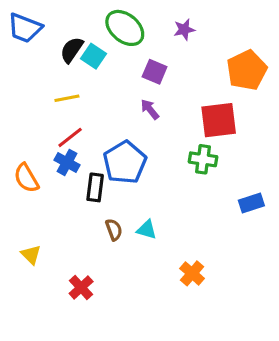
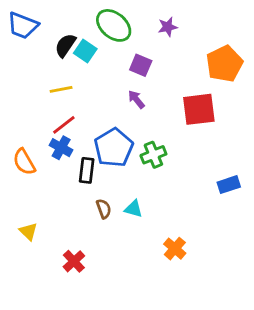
green cross: (203, 159) -> (153, 155), moved, turned -30

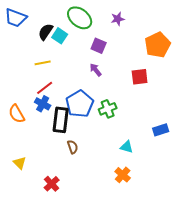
red square: (199, 109) -> (140, 77), size x0.7
black rectangle: (87, 170) -> (61, 120), size x1.4
cyan triangle: (134, 209) -> (127, 147), moved

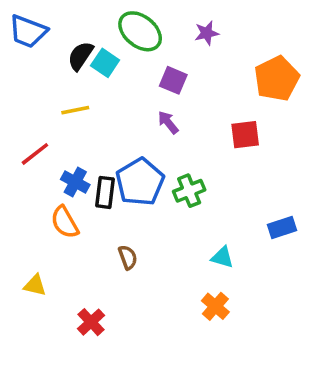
red line: (45, 88) -> (35, 154), moved
orange semicircle: (17, 114) -> (65, 222), moved
black rectangle: (61, 120) -> (105, 192), moved, size x0.7
yellow triangle: (20, 163) -> (35, 285), turned -32

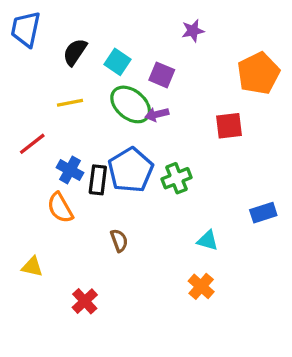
blue trapezoid: (28, 31) -> (26, 29), turned 81
green ellipse: (140, 31) -> (131, 104), moved
cyan square: (105, 63) -> (117, 62), moved
purple arrow: (168, 122) -> (157, 114), turned -65

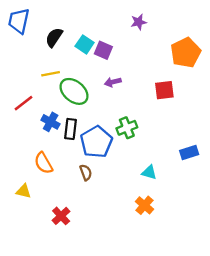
purple square: (162, 75) -> (103, 50), moved
green ellipse: (131, 104) -> (74, 91), moved
blue pentagon: (131, 170) -> (96, 142), moved
orange semicircle: (60, 208) -> (43, 163), moved

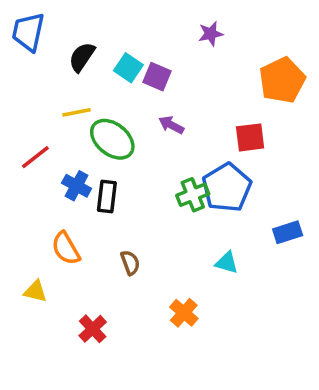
purple arrow: (113, 82) -> (171, 125), turned 42
blue pentagon: (96, 142) -> (227, 188), moved
orange cross: (144, 205) -> (184, 313), moved

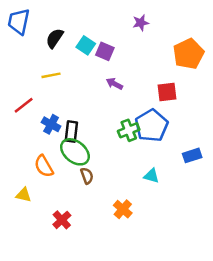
green ellipse: (112, 139) -> (75, 152), moved

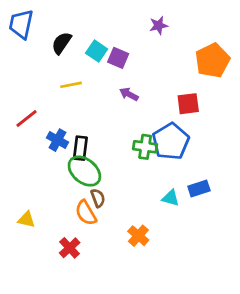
yellow line: (51, 75) -> (71, 85), moved
green cross: (129, 130) -> (145, 147), turned 30
blue rectangle: (192, 155) -> (199, 189), moved
orange semicircle: (44, 166) -> (86, 213), moved

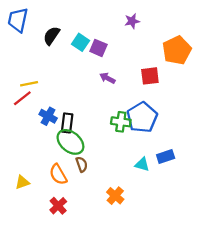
yellow line: (71, 85) -> (29, 84), moved
red square: (188, 104) -> (150, 76), moved
orange semicircle: (86, 213) -> (58, 174), moved
yellow triangle: (26, 220) -> (22, 182), turned -32

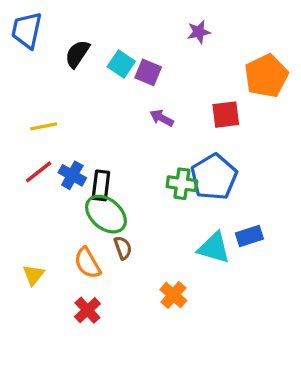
red line: (22, 98) -> (39, 172), moved
cyan triangle: (142, 164) -> (214, 248), size x1.5
yellow triangle: (22, 182) -> (33, 275), turned -32

